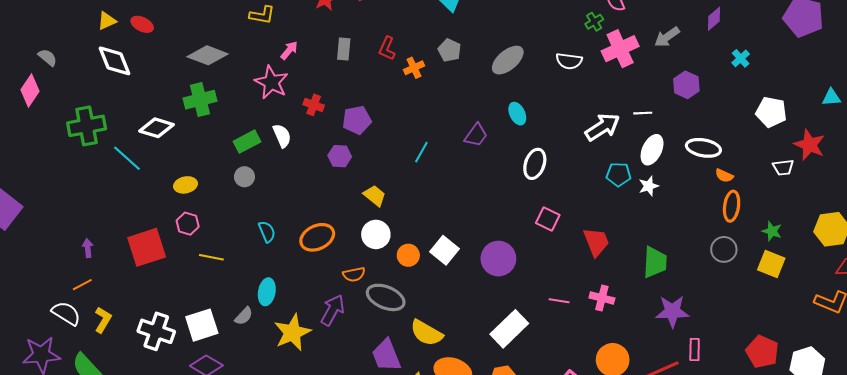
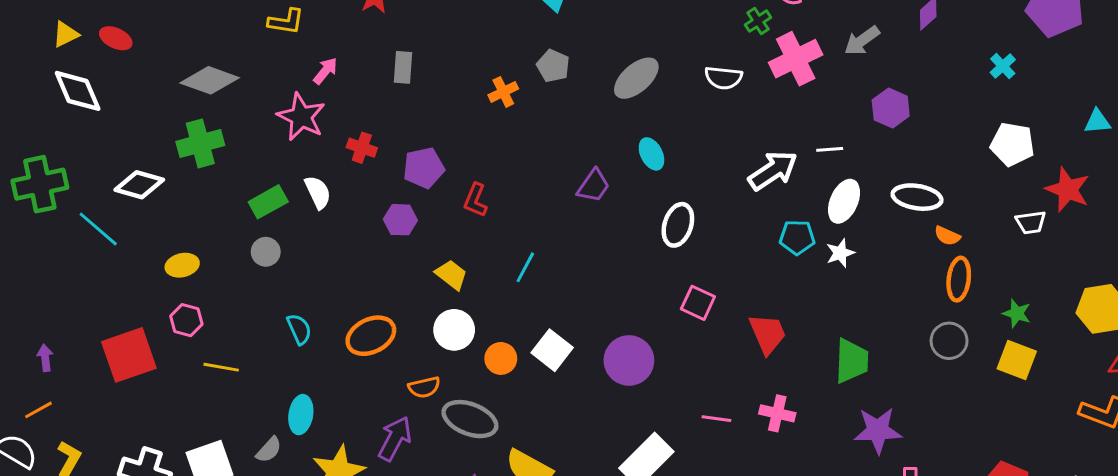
red L-shape: (387, 48) -> (475, 200), moved
cyan cross: (741, 58) -> (1003, 66), moved
cyan line: (421, 152) -> (525, 267), moved

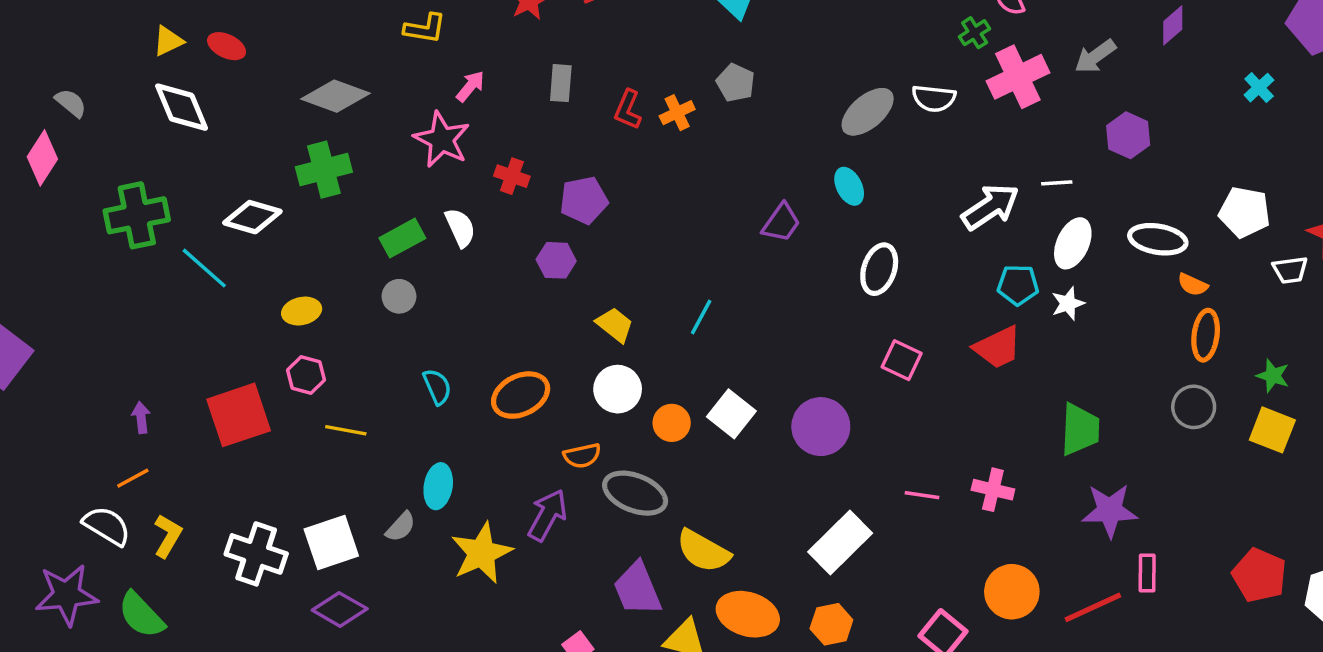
gray ellipse: (636, 78) -> (868, 112), moved
white pentagon: (1012, 144) -> (1245, 212), moved
red L-shape: (475, 200) -> (628, 110), moved
red trapezoid: (768, 334) -> (998, 347), moved, turned 87

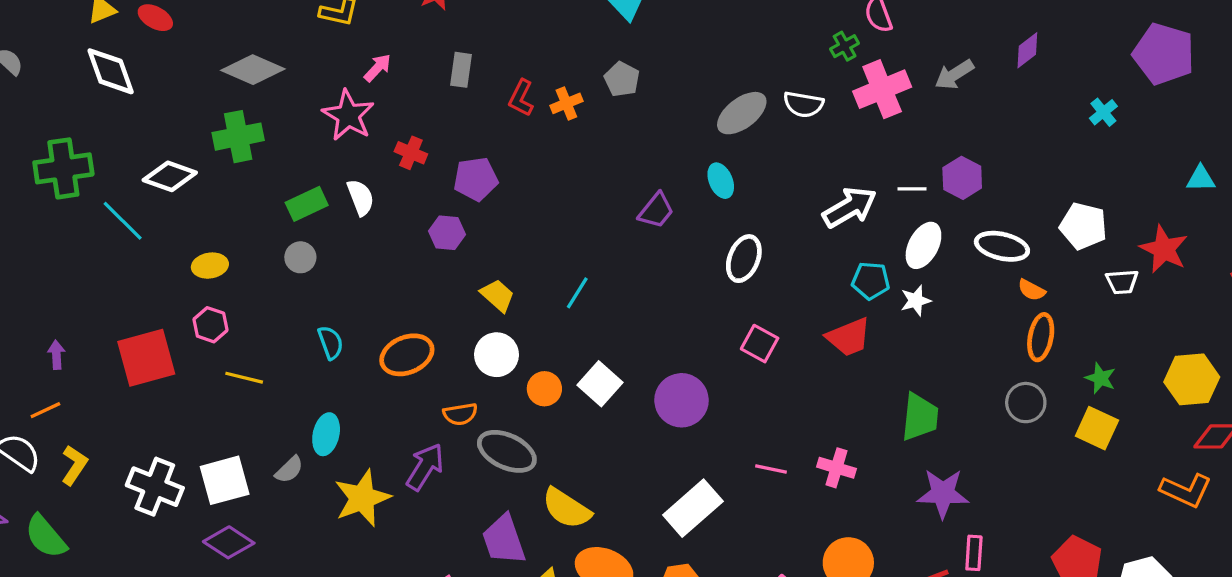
purple hexagon: (1128, 135) -> (962, 178), moved

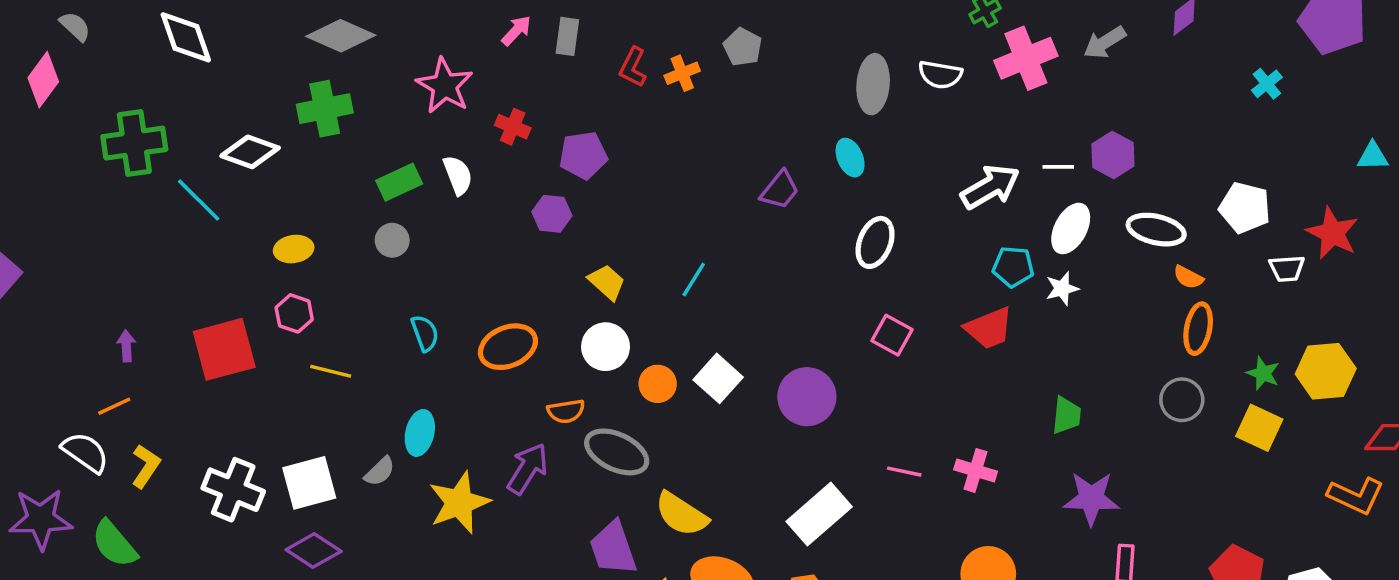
pink arrow: (378, 68) -> (516, 31), moved
gray ellipse: (742, 113) -> (873, 84), turned -48
yellow hexagon: (1192, 379) -> (1326, 371), moved
green trapezoid: (920, 417) -> (1066, 415), size x0.7

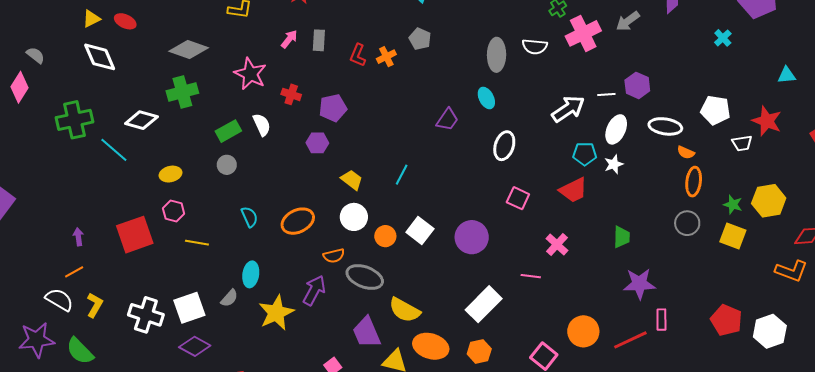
pink cross: (976, 470) -> (557, 244), moved, turned 30

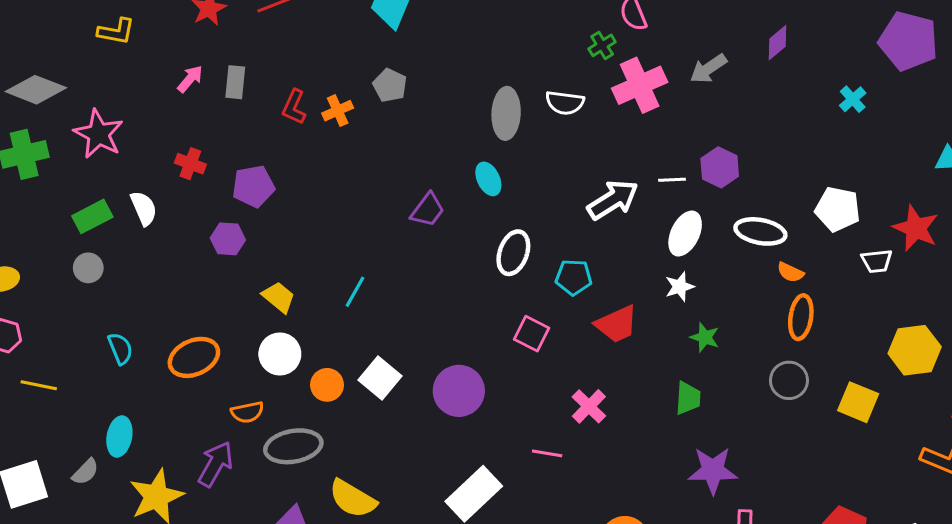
pink star: (250, 74) -> (99, 134), moved
cyan pentagon: (585, 154) -> (574, 277), moved
green star: (733, 205) -> (705, 337), moved
gray ellipse: (365, 277) -> (293, 446), turned -33

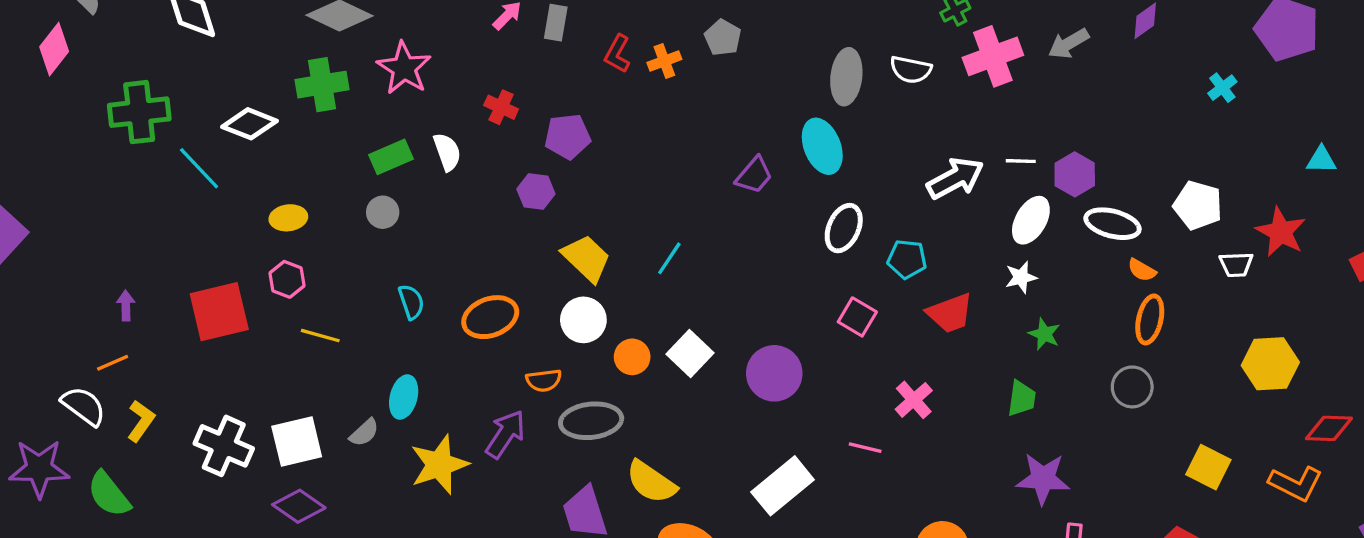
purple hexagon: (720, 167) -> (1075, 174), moved
cyan ellipse: (488, 179) -> (822, 146), size x1.5
yellow trapezoid: (279, 297) -> (586, 258), size x1.4
yellow square: (858, 402) -> (1208, 467), moved

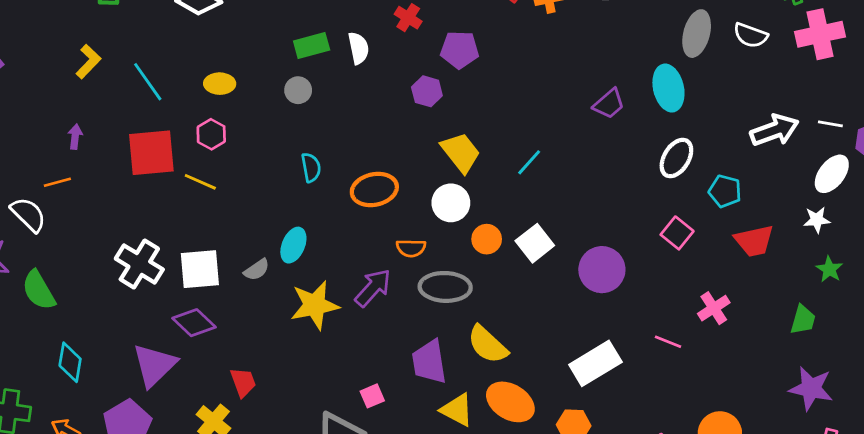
cyan line: (199, 168) -> (148, 82), moved
yellow line: (320, 336) -> (200, 182), moved
yellow L-shape: (141, 421) -> (88, 61), moved

